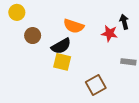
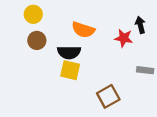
yellow circle: (17, 12) -> (33, 14), moved
black semicircle: (61, 46) -> (69, 52), turned 30

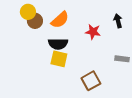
orange semicircle: (83, 30) -> (60, 20), moved, turned -60
red star: (124, 38) -> (93, 32), moved
brown circle: (37, 40) -> (35, 21), moved

